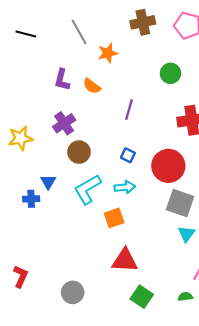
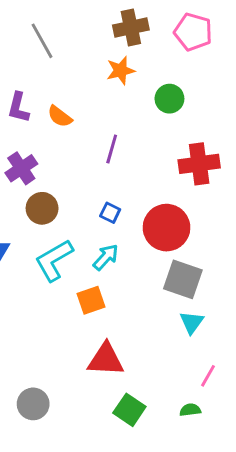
orange star: (108, 53) -> (121, 70), moved
cyan arrow: (125, 187) -> (106, 257), turned -42

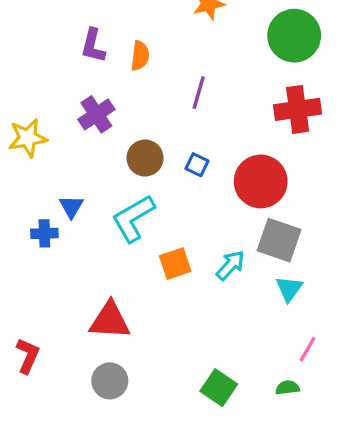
green circle: (169, 99) -> (294, 36), moved, size x1.6
orange semicircle: (60, 116) -> (140, 56), turned -120
brown circle: (42, 208) -> (145, 158), moved
cyan arrow: (106, 257) -> (230, 265), moved
red triangle: (106, 359) -> (110, 321), moved

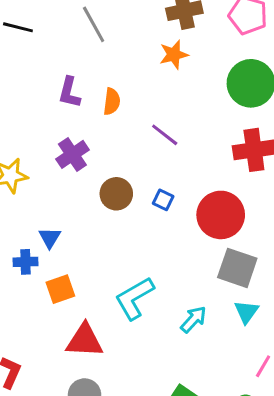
purple line: (199, 93) -> (165, 135), turned -68
cyan L-shape: (133, 218) -> (134, 298), moved
orange square: (175, 264) -> (60, 289), moved
cyan arrow: (230, 265) -> (193, 319), moved

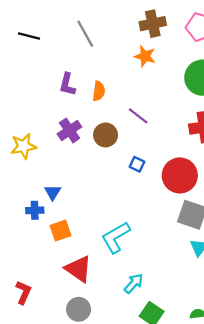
orange star: (174, 55) -> (145, 56), turned 30
brown circle: (116, 194) -> (106, 135), moved
cyan arrow: (193, 319) -> (134, 283), moved
red triangle: (85, 341) -> (79, 269), turned 32

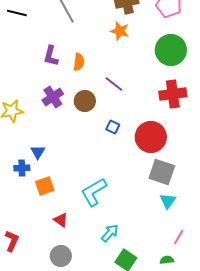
red triangle: (79, 269) -> (61, 220), size x0.6

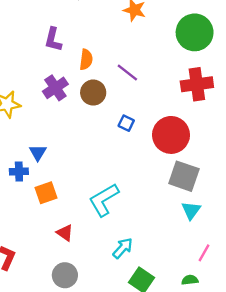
orange semicircle: (79, 62) -> (86, 60), moved

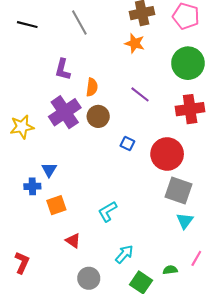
purple line: (127, 72) -> (140, 94), moved
purple cross: (55, 88) -> (65, 112), size x1.4
cyan L-shape: (104, 200) -> (108, 211), size x0.7
gray circle: (65, 275) -> (89, 278), moved
green semicircle: (190, 280) -> (170, 270), moved

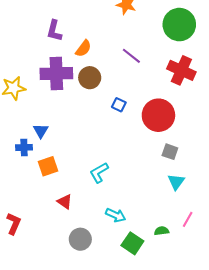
orange semicircle: (92, 87) -> (83, 49), turned 30
red cross: (190, 109) -> (181, 70), turned 32
purple cross: (65, 112) -> (56, 74), turned 32
gray square: (179, 191) -> (170, 152), size x0.6
cyan arrow: (124, 254) -> (116, 215), turned 72

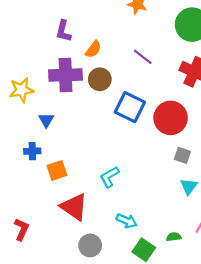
blue square: (119, 105) -> (130, 107), size x2.0
blue triangle: (41, 131) -> (46, 120), moved
red triangle: (65, 202) -> (74, 207), size x1.8

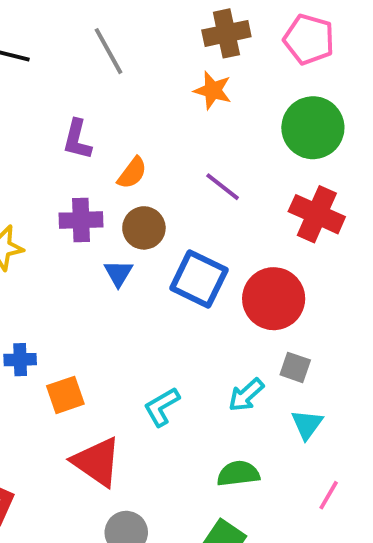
purple cross: (65, 75) -> (81, 220), size x0.7
blue triangle: (46, 120) -> (118, 273), moved
cyan arrow: (127, 221) -> (246, 395), moved, turned 114
green semicircle: (174, 237) -> (238, 474), moved, size x1.5

